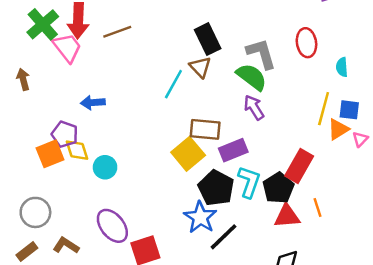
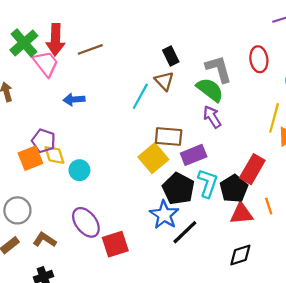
black rectangle: (208, 39) -> (171, 56), size x0.7
blue arrow: (93, 103) -> (74, 99), moved

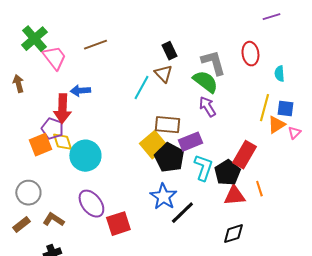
red arrow: (55, 40) -> (62, 109), moved
cyan circle: (79, 170) -> (85, 156), size x1.6
black pentagon: (178, 189) -> (169, 158), moved

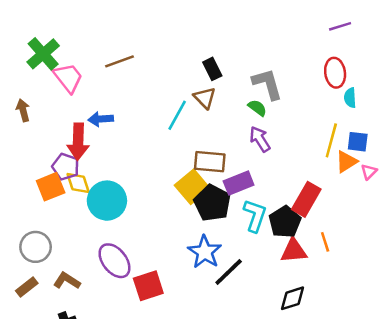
red ellipse: (250, 54) -> (335, 73), moved
green semicircle: (205, 82) -> (257, 108), size x0.6

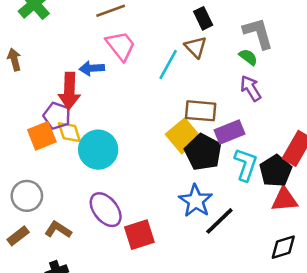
pink trapezoid: (68, 78) -> (121, 46), moved

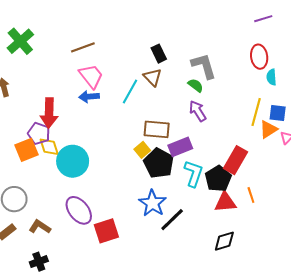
blue arrow: (92, 68) -> (89, 97), moved
yellow square: (183, 136) -> (142, 150), size x0.6

